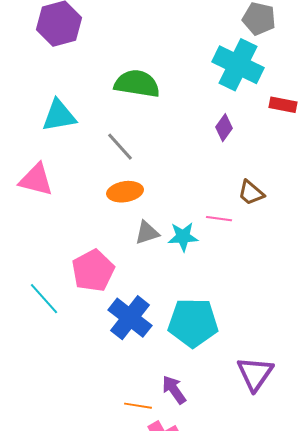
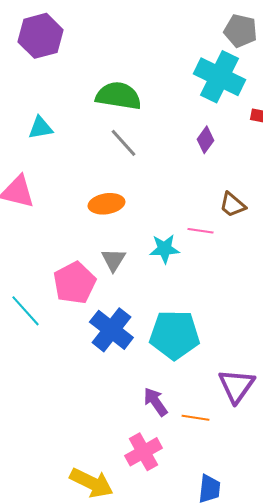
cyan triangle: (59, 116) -> (40, 128), size x0.7
gray line: (120, 147) -> (123, 143), moved
gray triangle: (147, 233) -> (113, 260), moved, turned -40
orange line: (138, 406) -> (195, 418), moved

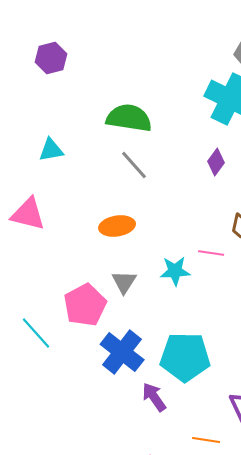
purple hexagon: (40, 36) -> (51, 58), size x0.7
purple arrow: (155, 402) -> (154, 397), moved

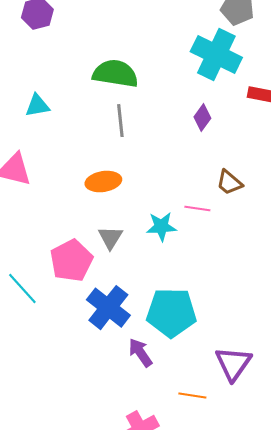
gray line: (134, 165) -> (120, 121), turned 36

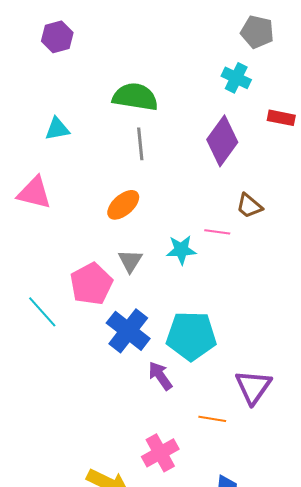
cyan cross: (216, 55) -> (236, 78), size x0.6
purple diamond: (202, 118) -> (222, 141), size x1.8
orange ellipse: (103, 182) -> (123, 205), turned -32

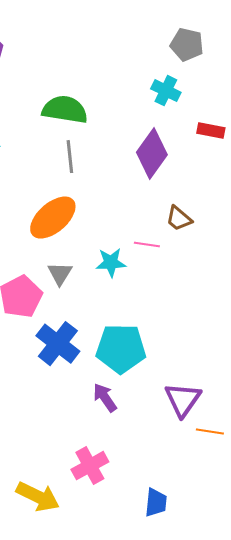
orange ellipse: (123, 205) -> (53, 218), size x1.4
purple arrow: (160, 376) -> (105, 398), moved
orange line: (212, 419) -> (210, 432), moved

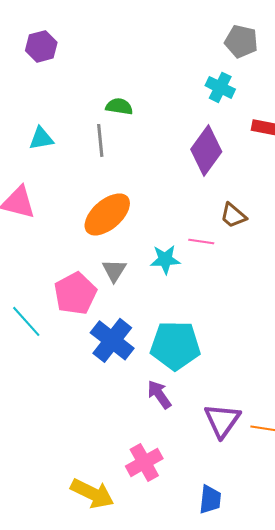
green semicircle: (65, 110) -> (119, 106), size x0.6
gray line: (70, 157) -> (100, 140), moved
purple triangle: (183, 400) -> (222, 420), moved

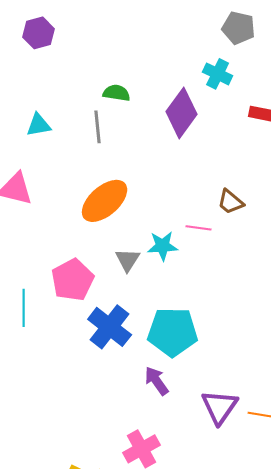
purple diamond: (206, 150) -> (182, 113), moved
gray triangle: (114, 270) -> (128, 260), moved
cyan line: (26, 321) -> (24, 308), turned 42

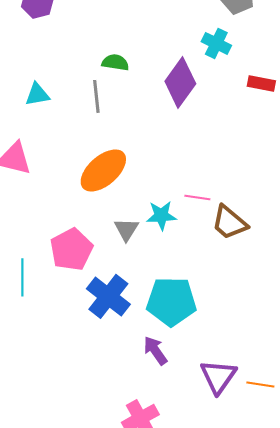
brown trapezoid: (231, 202) -> (229, 222), moved, size x1.4

